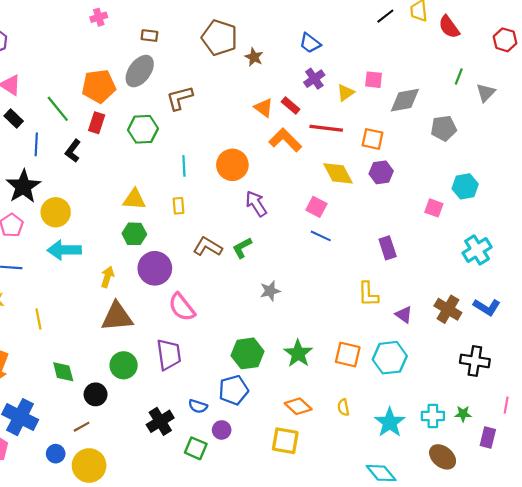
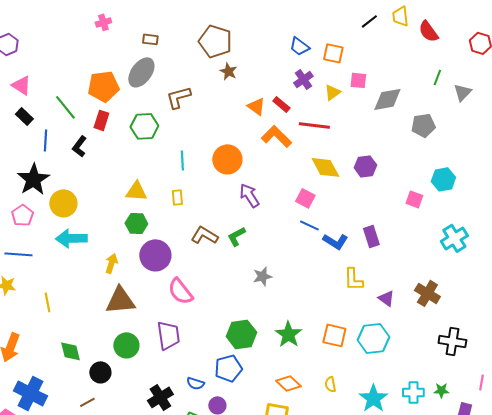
brown star: (254, 57) -> (228, 71), moved
orange square: (372, 139) -> (333, 53), moved
blue L-shape: (487, 307) -> (335, 241), moved

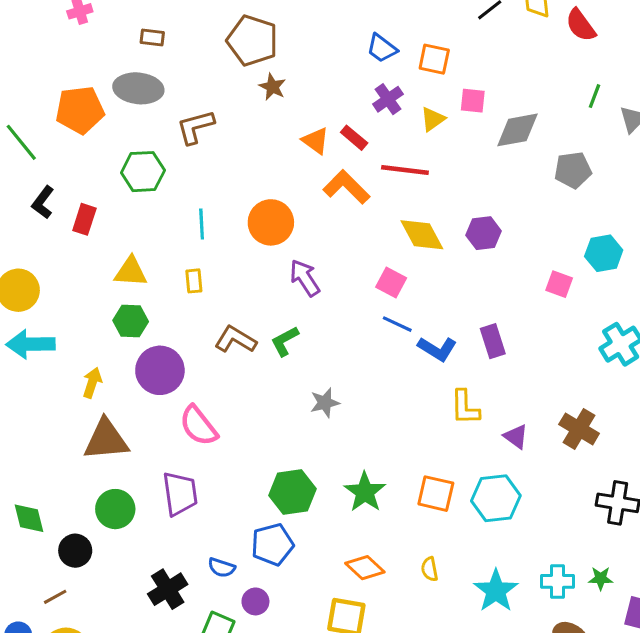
gray ellipse: (141, 72) -> (138, 88), turned 60
red rectangle: (101, 120) -> (84, 219), moved

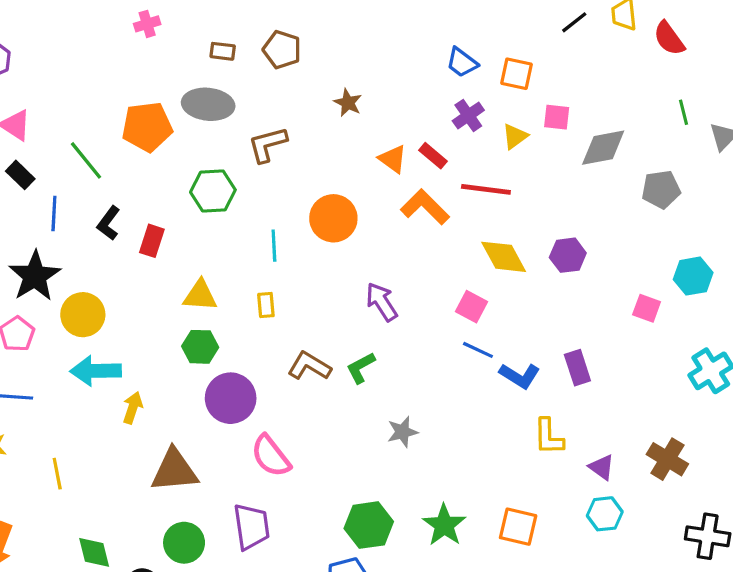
brown pentagon: (252, 41) -> (282, 50), moved, size x0.7
green line: (594, 96) -> (683, 112), turned -35
orange circle: (271, 222) -> (333, 218), moved
yellow arrow: (92, 383) -> (133, 408), moved
cyan hexagon: (496, 498) -> (605, 514), moved, size x0.7

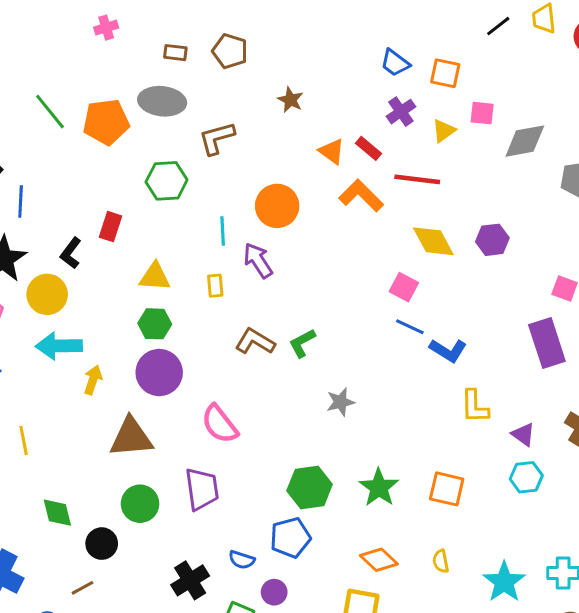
green line: (86, 160) -> (50, 112), moved
black L-shape: (109, 223) -> (71, 253), moved
purple arrow: (382, 302) -> (258, 260), moved
purple rectangle: (577, 368) -> (547, 343), moved, size x1.5
purple circle: (231, 398) -> (159, 373), moved

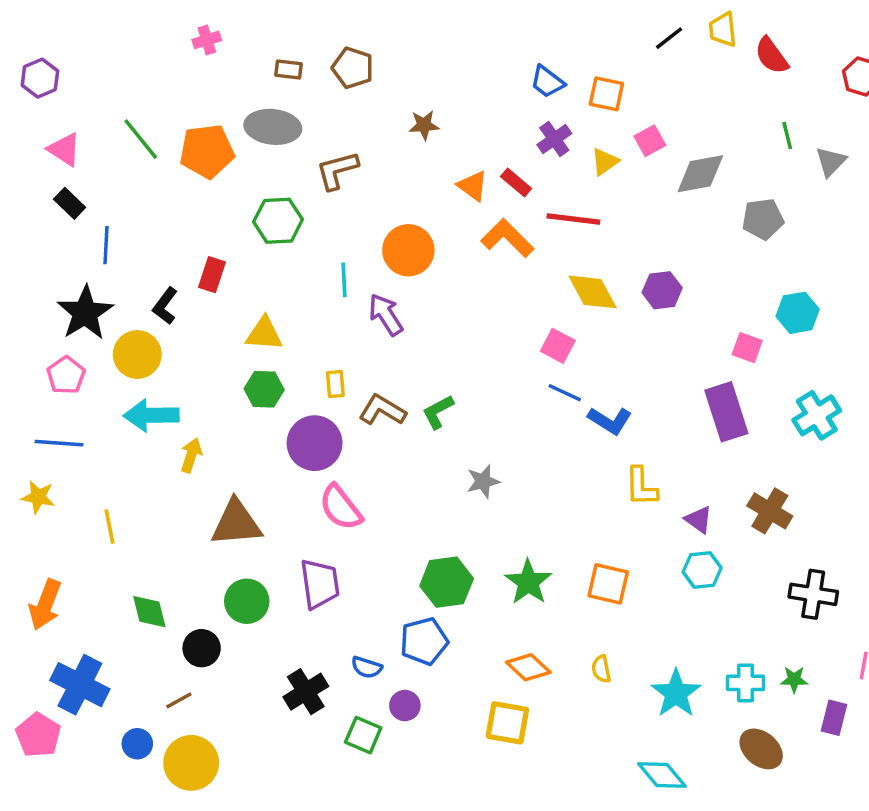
brown star: (290, 100) -> (424, 125), turned -30
pink square: (482, 113) -> (650, 141), turned -35
yellow rectangle: (215, 286) -> (335, 384), moved
purple circle: (159, 373) -> (315, 443), moved

